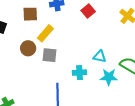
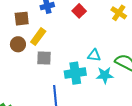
brown circle: (28, 48) -> (18, 44), moved
cyan cross: (79, 73) -> (75, 73), size x1.5

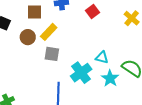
cyan cross: (75, 73) -> (81, 73), turned -35
cyan star: (105, 75) -> (110, 78), turned 30

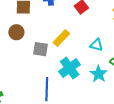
yellow rectangle: (49, 32) -> (61, 38), moved
cyan triangle: (102, 57) -> (96, 45), moved

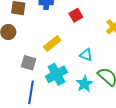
gray square: (40, 49) -> (29, 63), moved

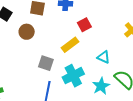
red square: (76, 15) -> (84, 25), moved

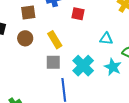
red square: (84, 25) -> (78, 14), turned -32
yellow rectangle: (70, 45) -> (55, 40), moved, turned -66

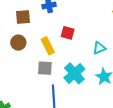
red square: (78, 14) -> (68, 33), moved
cyan triangle: (106, 39) -> (99, 48), turned -32

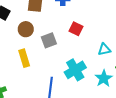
yellow rectangle: (48, 46) -> (24, 58), moved
gray square: (45, 68) -> (49, 40), moved, turned -35

